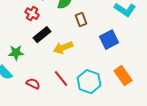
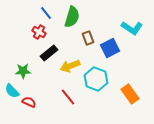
blue square: (109, 40) -> (110, 48), moved
cyan hexagon: (89, 82) -> (96, 79), moved
red semicircle: (33, 84) -> (29, 102), moved

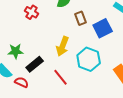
black rectangle: (49, 53) -> (35, 64), moved
yellow arrow: (70, 66) -> (63, 46), turned -48

